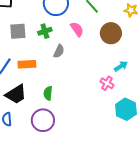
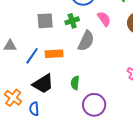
gray semicircle: (59, 51) -> (86, 41), size x1.5
purple circle: (43, 120) -> (94, 105), moved

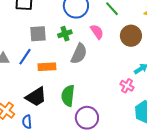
blue line: (32, 56) -> (25, 57), moved
green semicircle: (75, 83) -> (68, 96), size x1.5

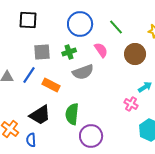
gray semicircle: (79, 54) -> (83, 72), turned 45
orange rectangle: (47, 67) -> (51, 85), turned 30

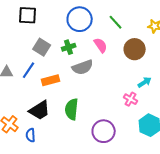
gray square: (42, 52) -> (42, 47), turned 36
orange rectangle: (51, 85) -> (51, 80), turned -42
purple circle: (91, 136) -> (104, 131), moved

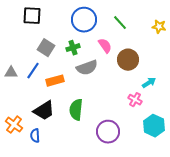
brown circle: (135, 49) -> (128, 60), moved

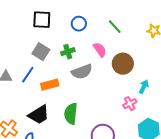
black square: (32, 16) -> (42, 20), moved
blue circle: (84, 20) -> (79, 24), size x0.6
cyan arrow: (149, 83) -> (144, 87), turned -32
pink cross: (135, 100) -> (130, 104), turned 32

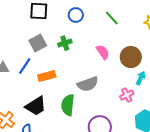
pink semicircle: (100, 50) -> (103, 52), moved
gray square: (41, 52) -> (38, 43), turned 30
brown circle: (123, 64) -> (131, 57), moved
gray semicircle: (82, 72) -> (88, 84), moved

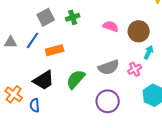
pink semicircle: (103, 52) -> (111, 26), turned -35
gray semicircle: (88, 84) -> (109, 67), moved
green semicircle: (68, 105) -> (76, 79), turned 35

